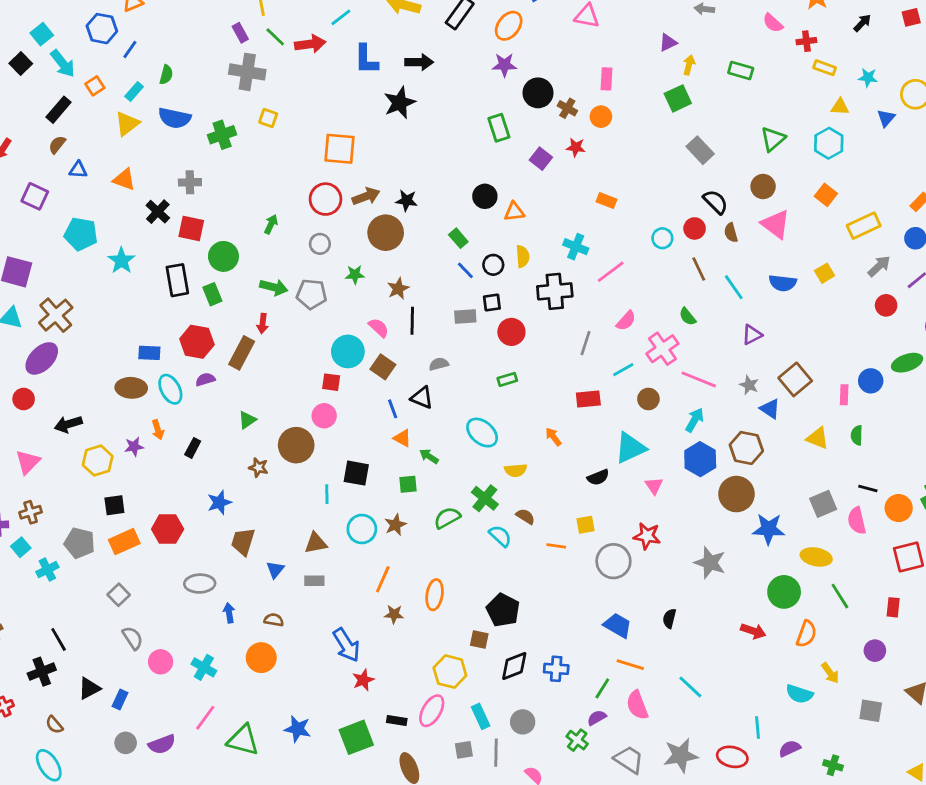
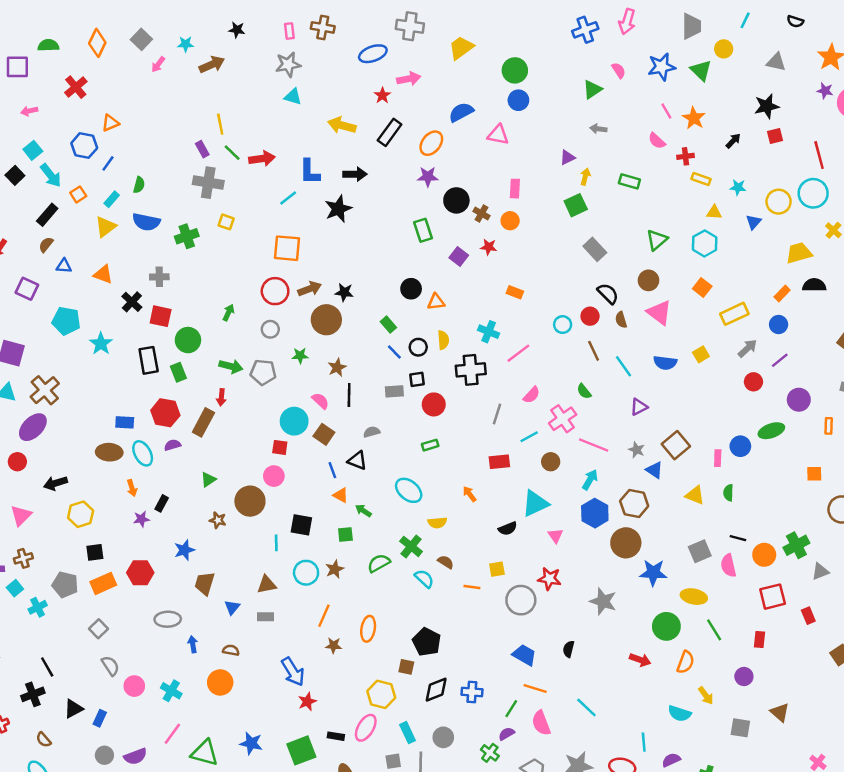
cyan line: (341, 17) -> (288, 198), moved
purple star: (134, 447) -> (141, 519), moved

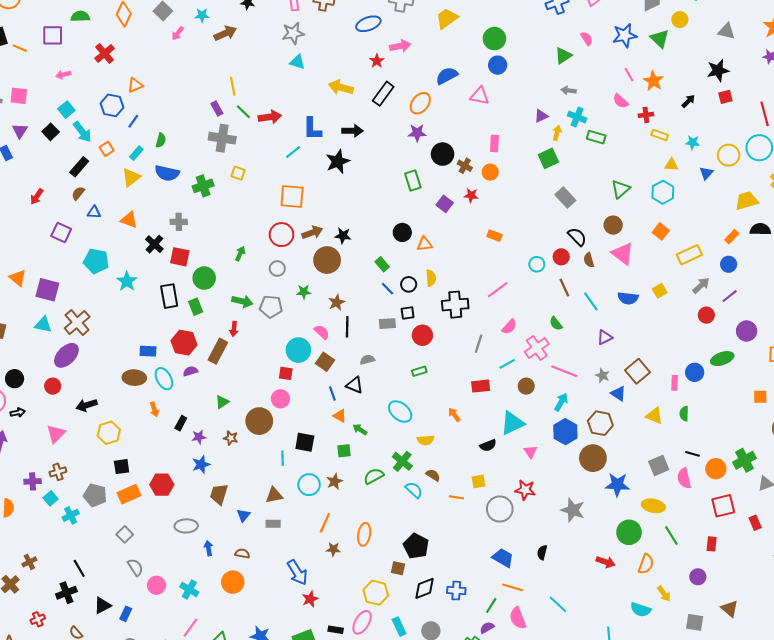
cyan cross: (489, 332) -> (577, 117), moved
purple star: (141, 519) -> (199, 437), moved

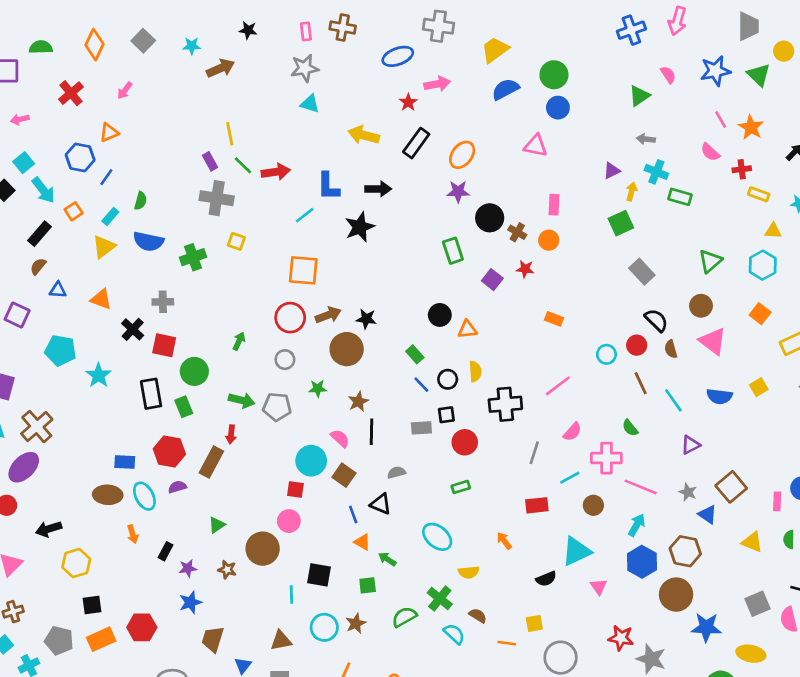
pink arrow: (178, 33) -> (125, 91), moved
blue semicircle: (447, 76) -> (505, 89), moved
pink cross: (537, 348) -> (606, 458), turned 35
red star: (525, 490) -> (621, 638), moved

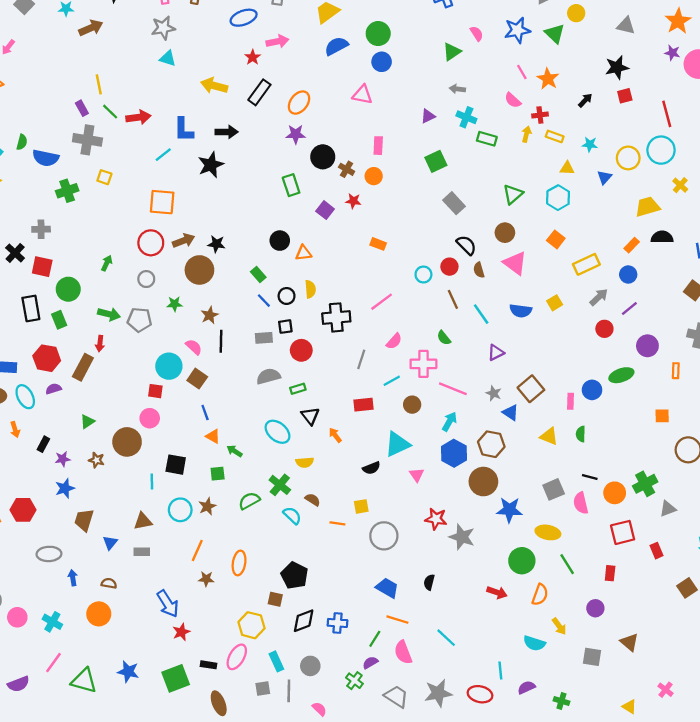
yellow arrow: (631, 192) -> (526, 134), moved
blue semicircle: (148, 241) -> (46, 158), moved
gray semicircle: (396, 472) -> (268, 376), moved, size x1.5
black triangle: (381, 504) -> (310, 416), moved, turned 30

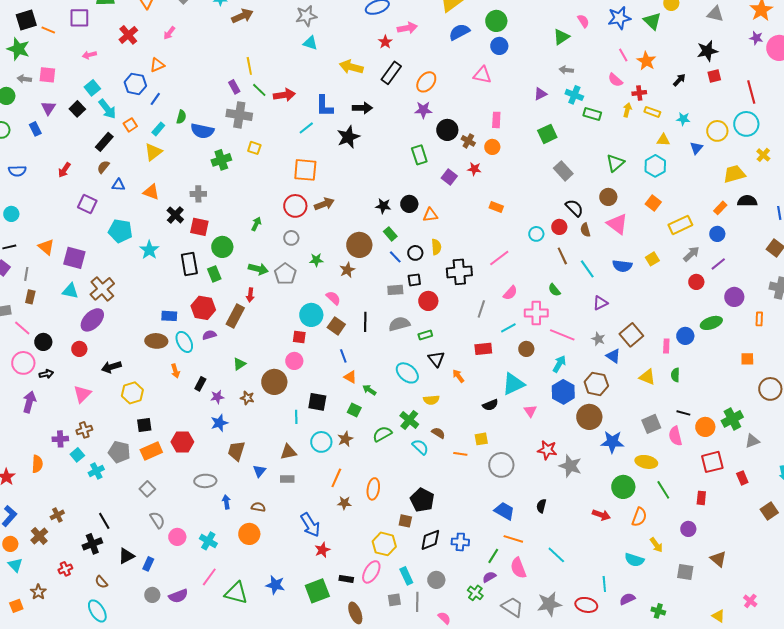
black star: (216, 244) -> (383, 206), moved
brown circle: (199, 270) -> (359, 245), moved
gray pentagon: (139, 320) -> (285, 274), turned 30
black line: (221, 341) -> (365, 322), moved
green square: (218, 474) -> (354, 410), turned 32

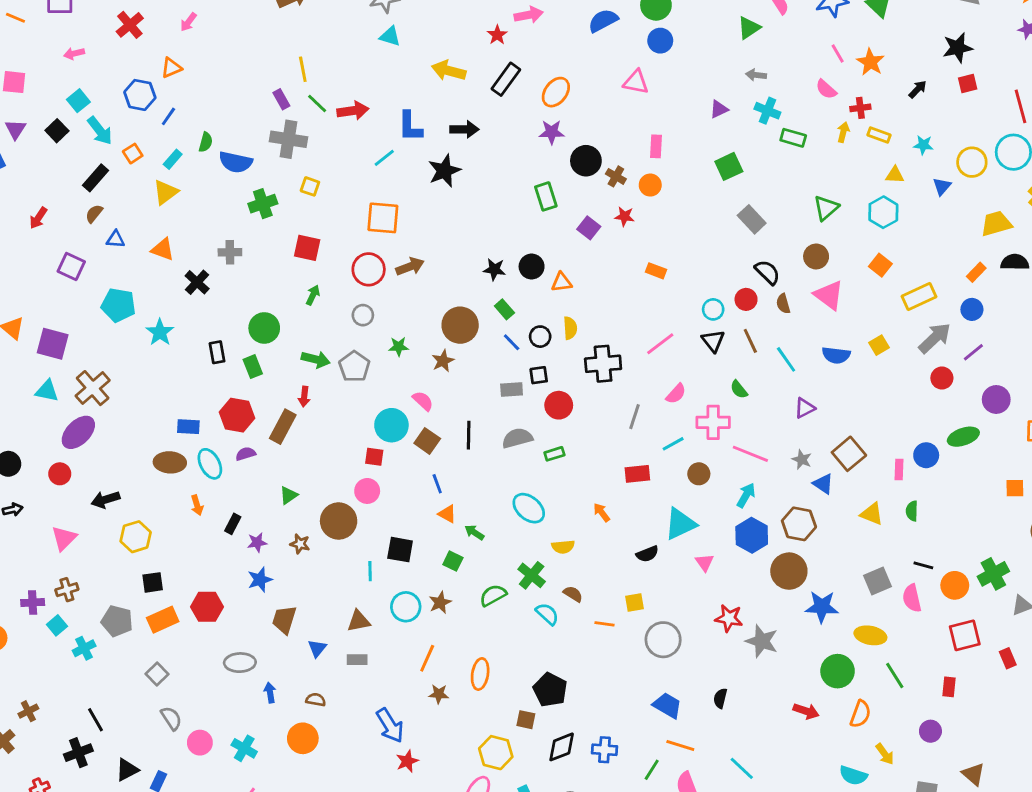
red square: (199, 227) -> (307, 248), moved
gray arrow: (691, 254) -> (935, 338), size x1.4
black rectangle: (189, 264) -> (217, 352), size x0.7
black triangle: (436, 359) -> (713, 341), moved

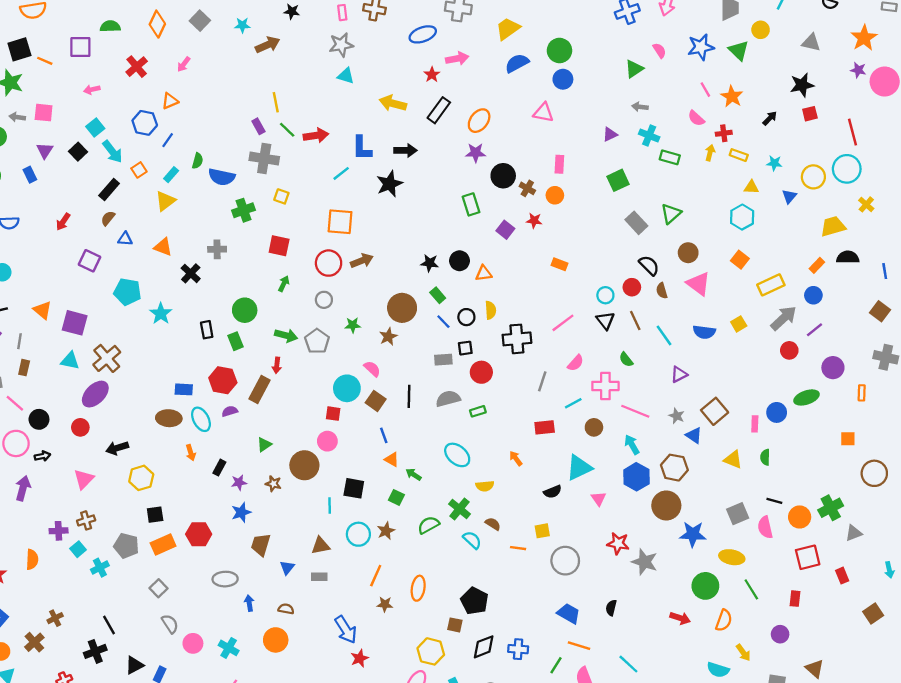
green triangle: (826, 208) -> (671, 214), moved
cyan arrow: (746, 495) -> (632, 445), turned -60

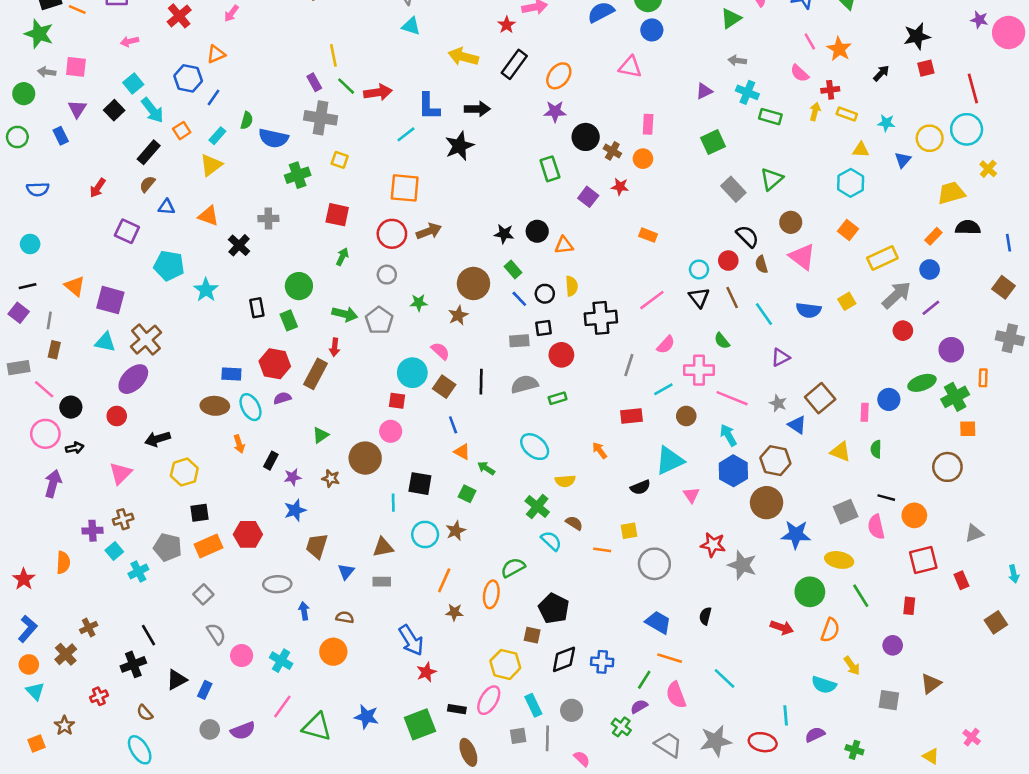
brown circle: (874, 473) -> (947, 467), moved
green cross: (831, 508) -> (955, 397), moved
green semicircle: (428, 525) -> (513, 568), moved
brown triangle: (815, 669) -> (931, 684), turned 42

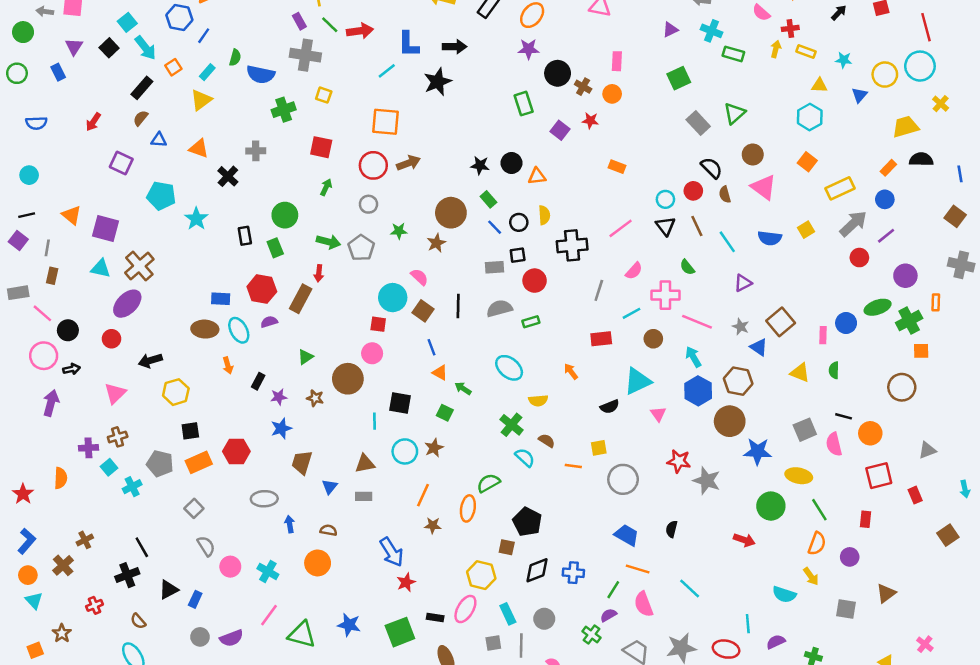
orange semicircle: (830, 630) -> (817, 544), moved

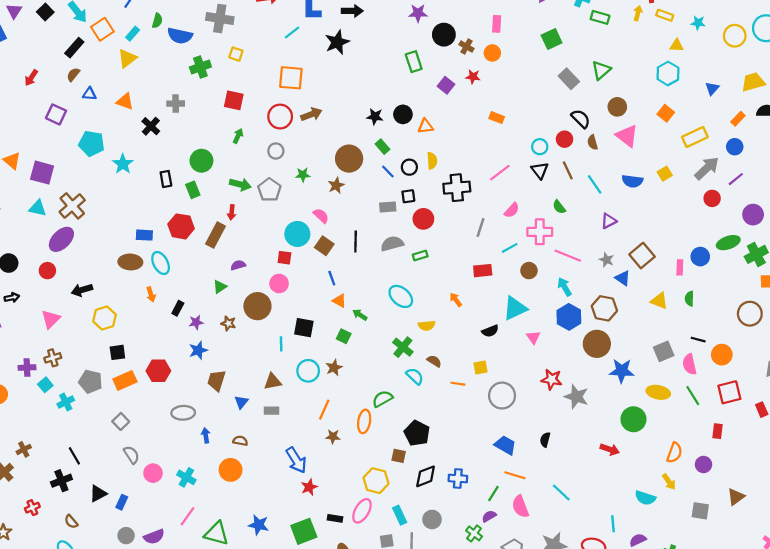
orange square: (173, 67) -> (102, 29), size x1.5
blue triangle: (859, 95) -> (712, 89), moved
purple semicircle: (269, 322) -> (238, 265), moved
green line: (819, 510) -> (693, 396), moved

